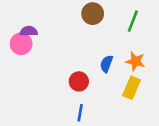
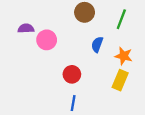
pink circle: (21, 44) -> (47, 40), moved
blue semicircle: (106, 64) -> (97, 44), moved

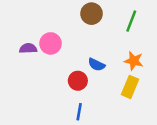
purple semicircle: (26, 28) -> (28, 48), moved
blue semicircle: (97, 44) -> (96, 65), moved, turned -84

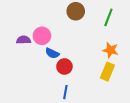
blue semicircle: (96, 65) -> (52, 53), moved

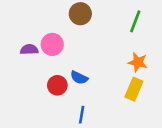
brown circle: (76, 11) -> (80, 14), moved
blue semicircle: (52, 53) -> (79, 78), moved
red circle: (64, 66) -> (57, 85), moved

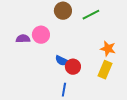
green line: (135, 21) -> (91, 15), moved, turned 42
red circle: (57, 85) -> (73, 67), moved

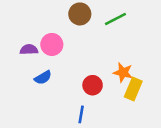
orange star: (108, 49) -> (123, 72), moved
blue semicircle: (62, 61) -> (43, 78), moved, turned -56

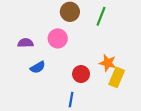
green line: (115, 19) -> (101, 16), turned -42
pink circle: (52, 44) -> (58, 38), moved

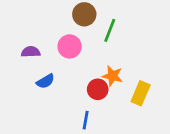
green line: (101, 16) -> (110, 30), moved
orange star: (108, 63) -> (112, 76), moved

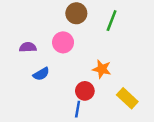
green line: (110, 30) -> (112, 21), moved
red circle: (98, 89) -> (85, 91), moved
yellow rectangle: (141, 93) -> (127, 98), moved, turned -70

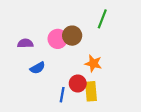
brown circle: (76, 13) -> (72, 36), moved
yellow rectangle: (127, 98) -> (91, 91), moved, turned 42
blue line: (78, 109) -> (62, 95), moved

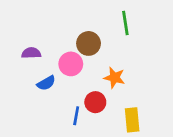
green line: (102, 19) -> (125, 23), turned -30
pink circle: (58, 39) -> (71, 64), moved
yellow rectangle: (91, 91) -> (132, 120), moved

